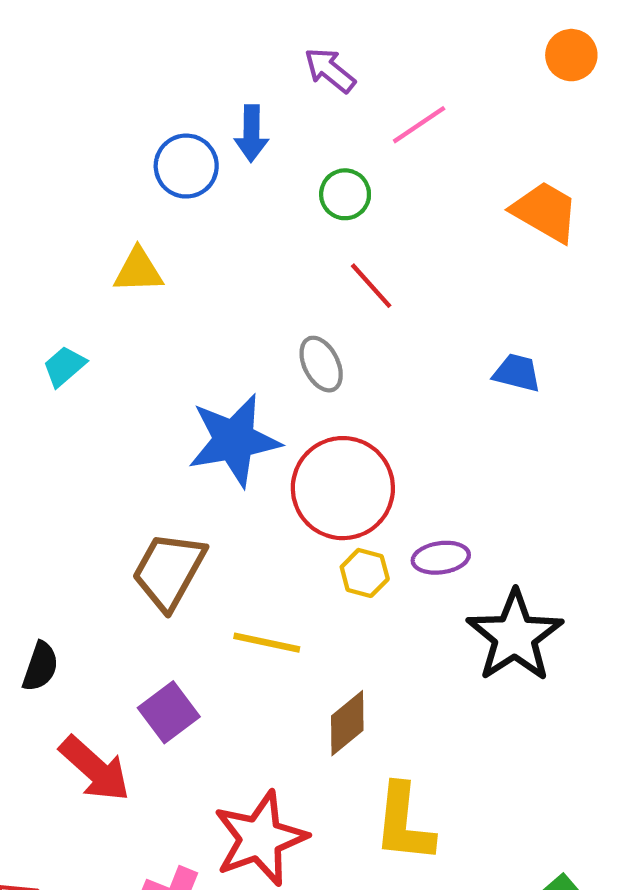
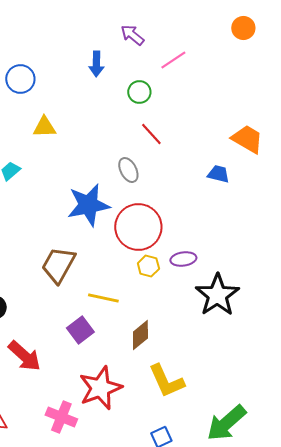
blue circle: (186, 166) -> (20, 79), moved
orange trapezoid: (545, 212) -> (247, 139), moved
purple square: (169, 712) -> (80, 330), moved
yellow L-shape: (404, 823) -> (166, 381), turned -30

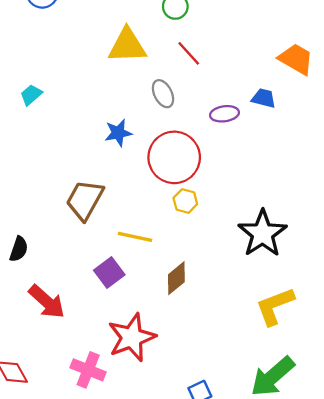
yellow triangle: (44, 127) -> (127, 46), moved, size x1.5
blue star: (88, 205) -> (118, 133), size x0.6
purple ellipse: (183, 259) -> (224, 114), moved
yellow L-shape: (166, 381) -> (275, 306), moved, turned 93

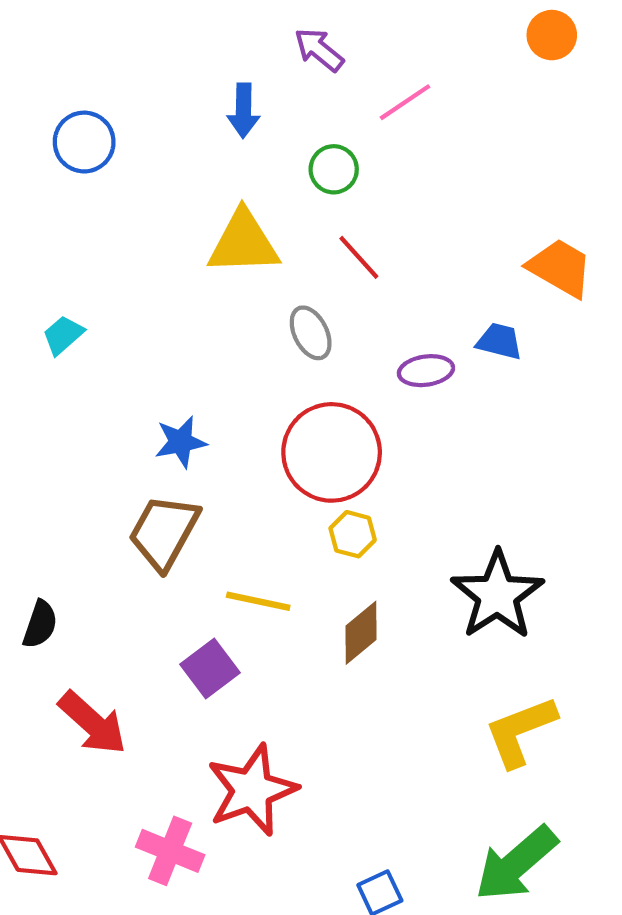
blue star: (118, 133) -> (181, 442), moved
brown diamond: (176, 278) -> (361, 633), moved

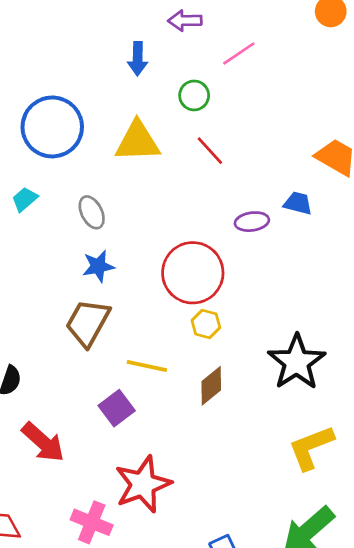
purple arrow: (319, 50) -> (185, 21), turned -40
blue circle: (84, 142) -> (52, 127), moved, size x1.6
gray ellipse: (311, 333) -> (92, 212), moved

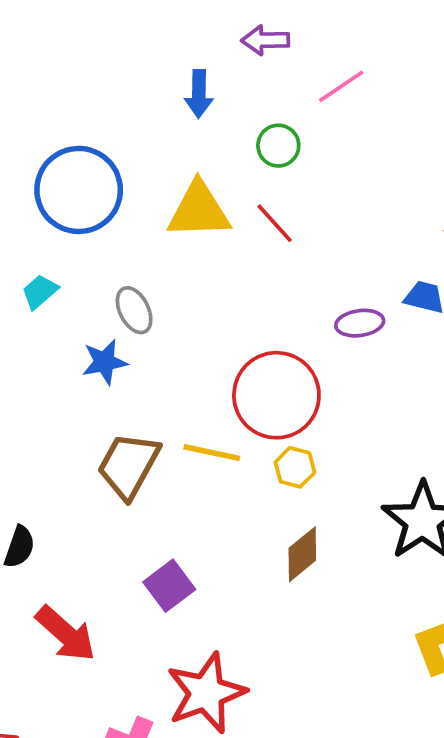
red line: (210, 151) -> (275, 223), moved
blue star: (98, 266) -> (105, 362), moved
yellow line: (147, 366) -> (212, 453), moved

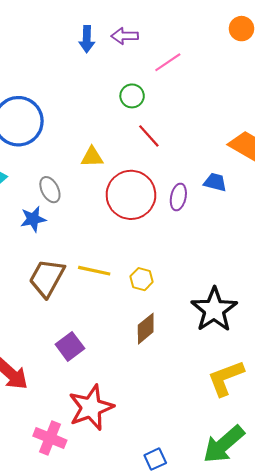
blue arrow: (199, 94) -> (87, 39), moved
yellow triangle: (199, 210) -> (92, 157), moved, size x0.6
red line: (275, 223) -> (149, 136), moved
purple ellipse: (360, 323) -> (178, 197), turned -70
red circle: (276, 395) -> (131, 195), moved

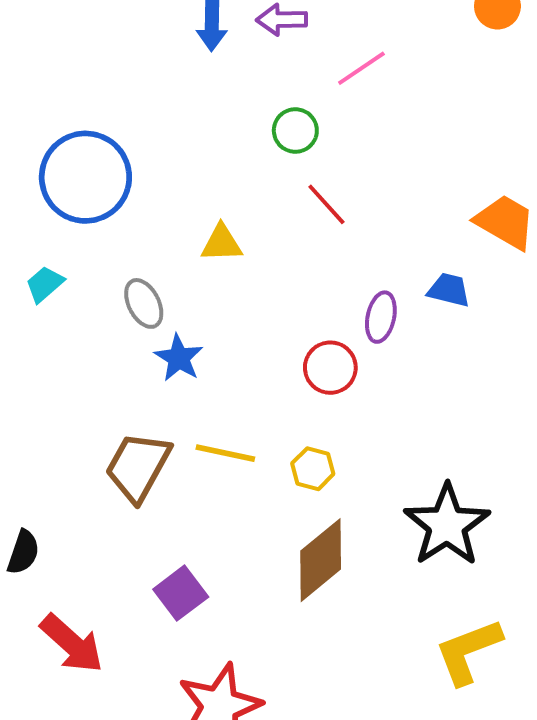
red circle: (131, 195) -> (330, 368), moved, size x0.6
blue star: (33, 219) -> (179, 358), moved, turned -30
brown diamond: (146, 329) -> (321, 560), size x1.4

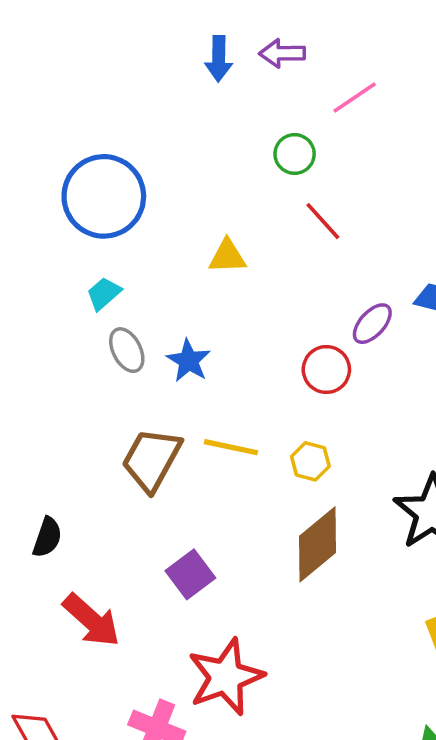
cyan trapezoid: (45, 284) -> (104, 294), moved
gray ellipse: (144, 303) -> (127, 350), moved
purple ellipse: (381, 317) -> (372, 324), turned 30

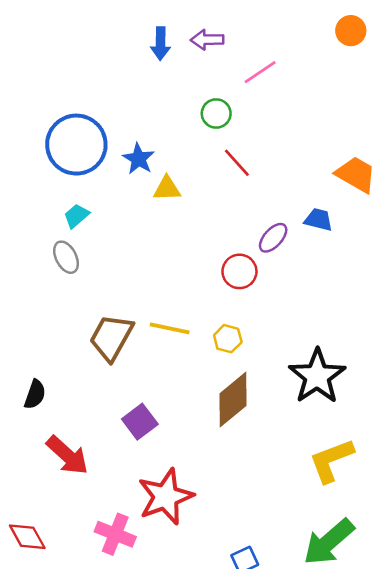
gray ellipse: (127, 350) -> (66, 257), moved
blue star: (189, 361) -> (139, 159), moved

